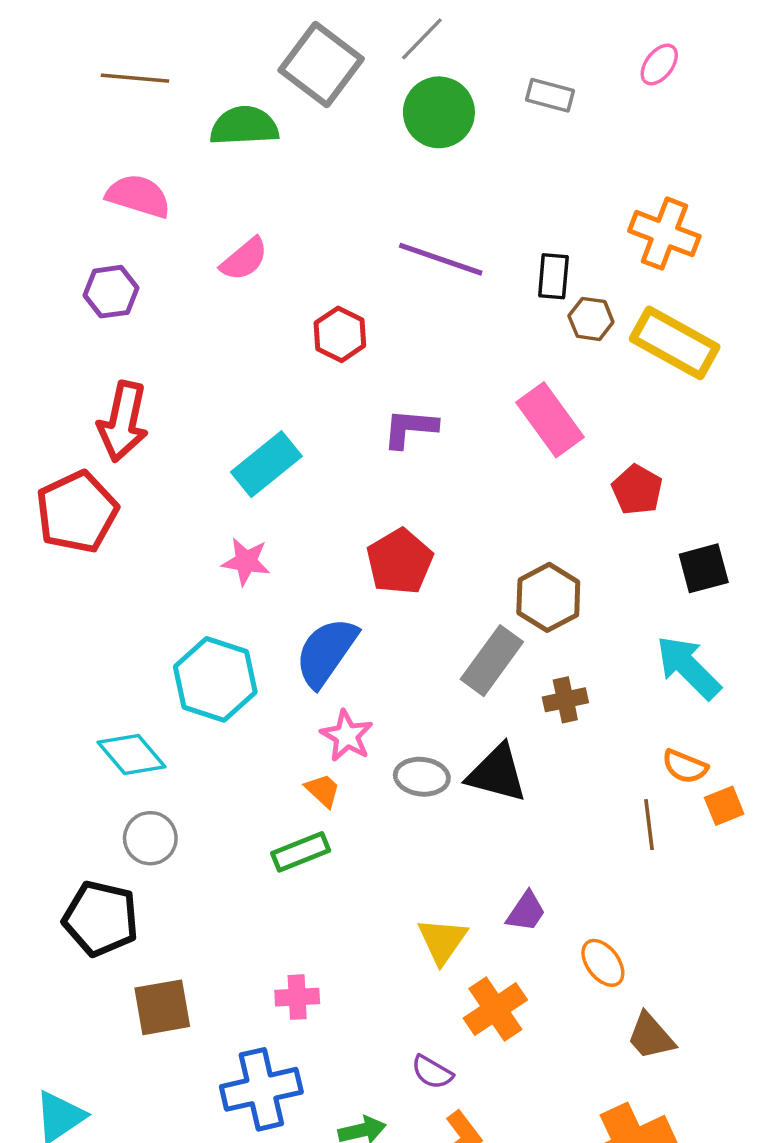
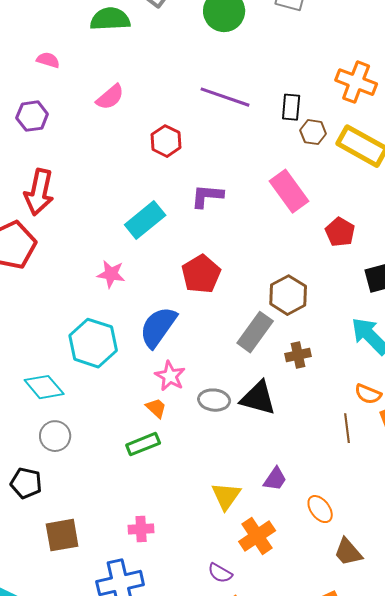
pink semicircle: (138, 196) -> (48, 60), size x0.6
cyan rectangle: (266, 464) -> (145, 220), moved
black pentagon: (101, 918) -> (26, 483), size x0.7

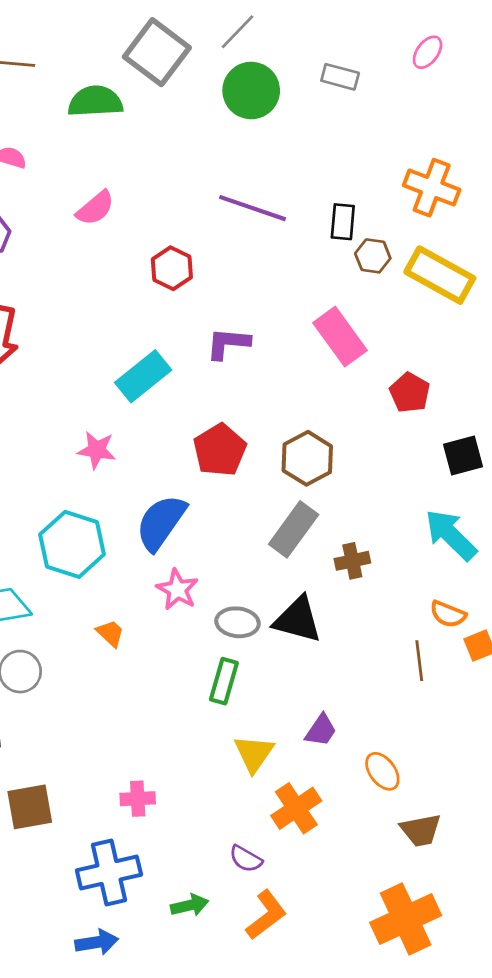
brown hexagon: (288, 295) -> (307, 458), moved
orange trapezoid: (156, 408) -> (110, 633), moved
green rectangle: (143, 444) -> (224, 681), moved, turned -52
brown trapezoid: (348, 552) -> (421, 830), turned -60

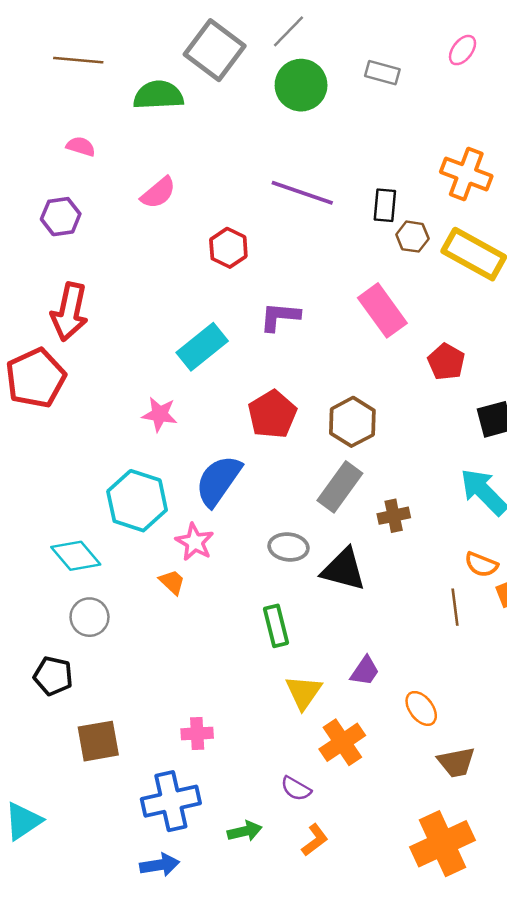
pink star: (177, 590) -> (195, 542), moved
gray ellipse: (237, 622) -> (289, 547), moved
green rectangle: (224, 681) -> (276, 626), turned -30
orange L-shape: (266, 915) -> (315, 840), size x0.7

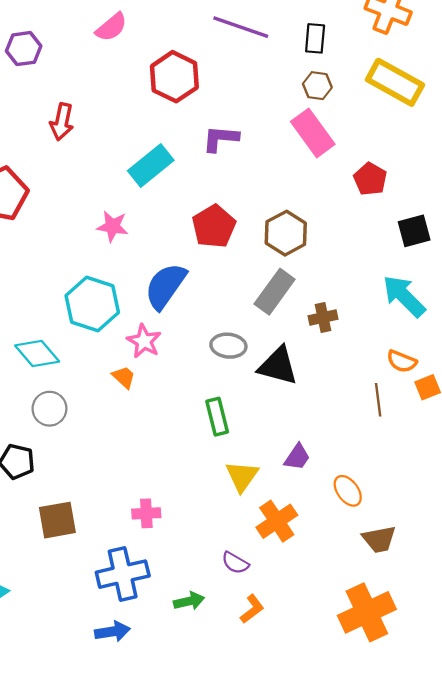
brown hexagon: (412, 237) -> (317, 86), moved
red hexagon: (228, 248) -> (174, 77), size x1.4
red arrow: (69, 312) -> (62, 122), moved, size x0.7

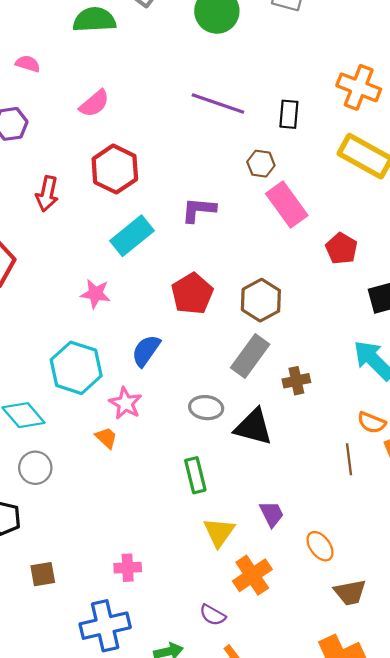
red hexagon: (174, 77) -> (115, 169), moved
brown hexagon: (317, 86) -> (261, 164), moved
blue semicircle: (165, 286) -> (146, 351), size x0.7
purple trapezoid: (297, 457) -> (272, 514), turned -60
brown square: (57, 520) -> (43, 574), size x0.7

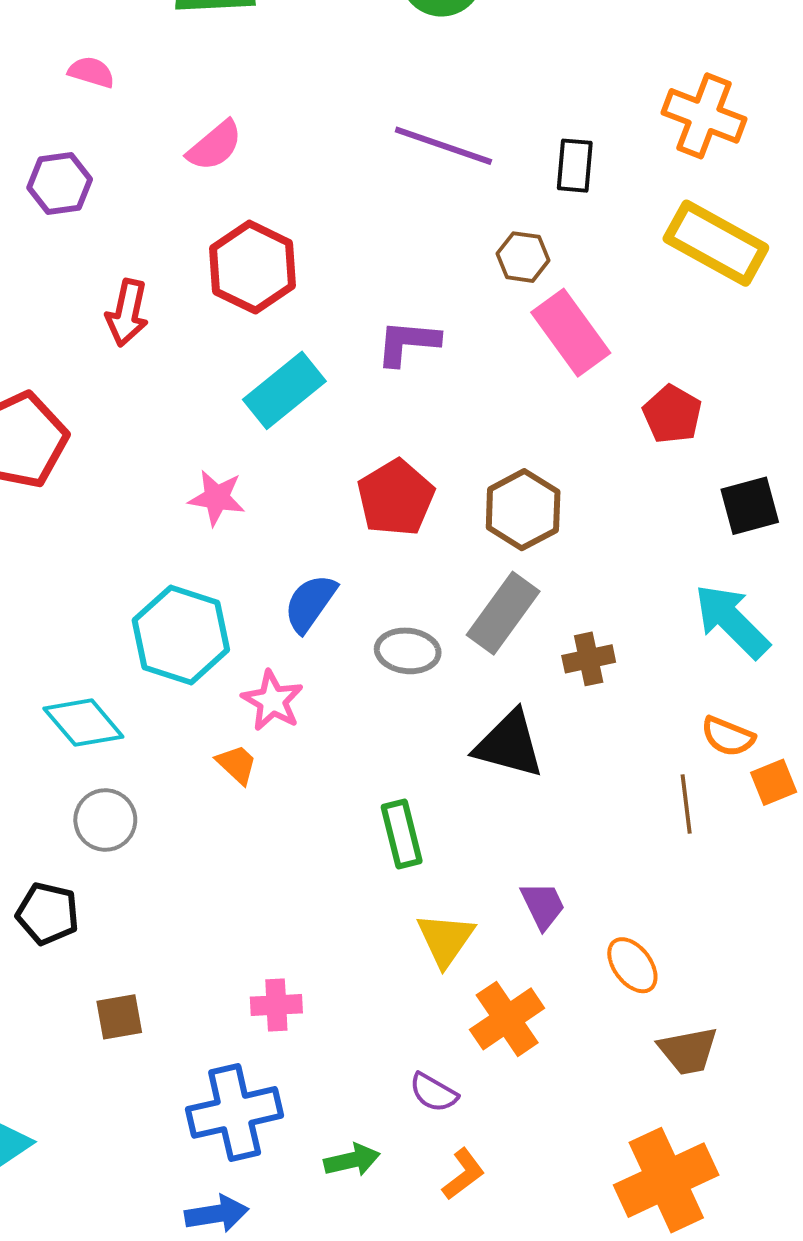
gray ellipse: (206, 408) -> (408, 651), moved

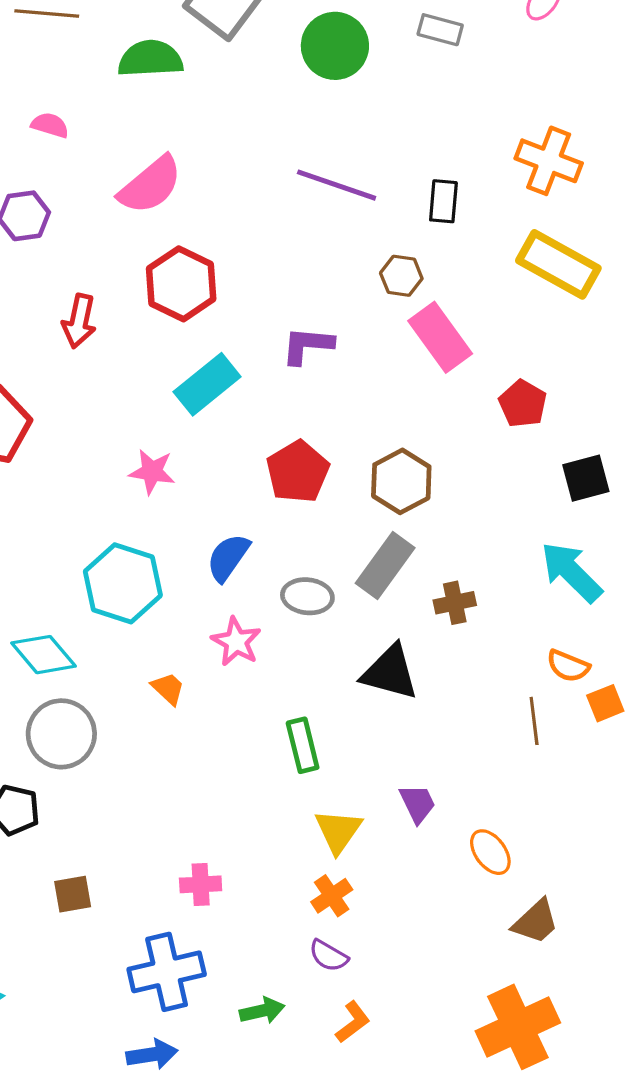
pink semicircle: (215, 146) -> (150, 185), size x1.4
pink star: (272, 701) -> (236, 642), moved
gray circle: (105, 820) -> (61, 734), size x1.4
orange cross: (507, 1019) -> (332, 896), moved, size x0.7
brown trapezoid: (688, 1051) -> (536, 922), turned -32

